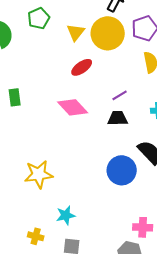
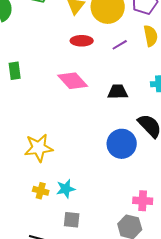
red ellipse: (82, 67) -> (82, 41), turned 35
purple line: (120, 95) -> (120, 45), moved
yellow cross: (36, 236) -> (41, 191), moved

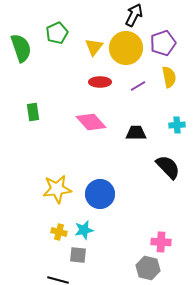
blue circle: (122, 144) -> (100, 194), moved
gray square: (72, 220) -> (78, 255), moved

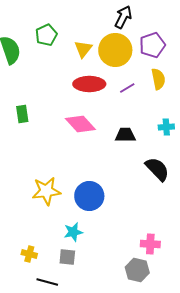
red ellipse: (100, 82) -> (89, 84), size x1.4
yellow cross: (59, 232) -> (29, 254), moved

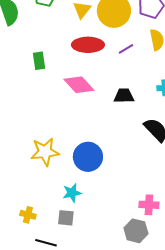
green rectangle: (22, 114) -> (39, 61), moved

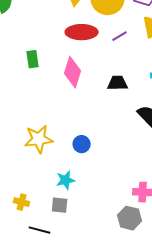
green rectangle: (39, 61) -> (33, 59), moved
pink diamond: (79, 85) -> (73, 72), turned 60
blue circle: (88, 157) -> (82, 144), size x0.6

